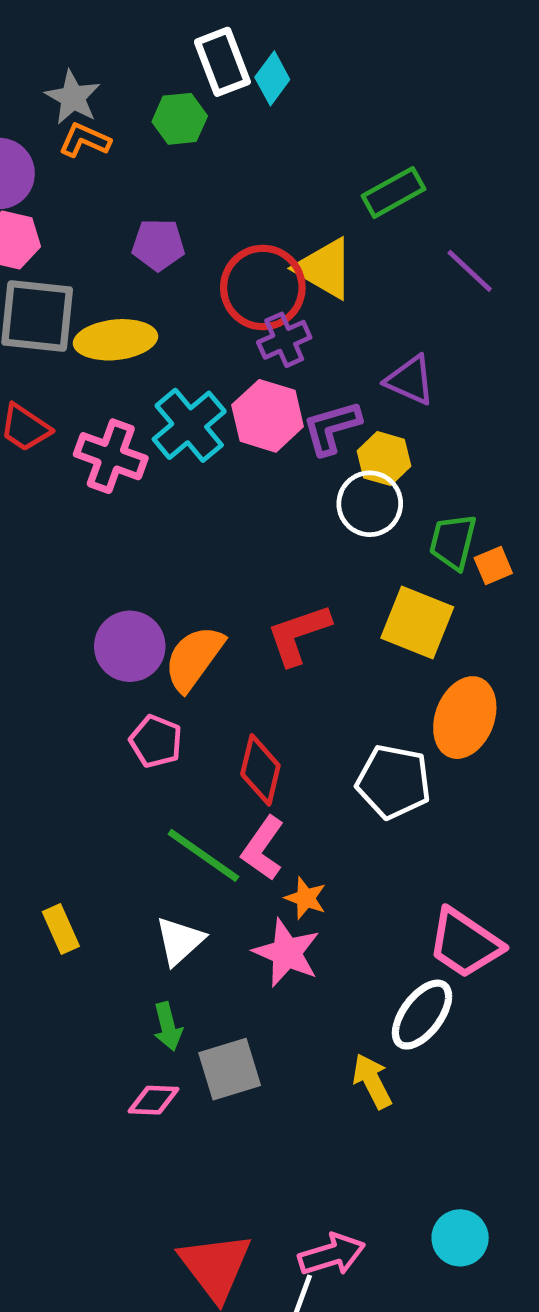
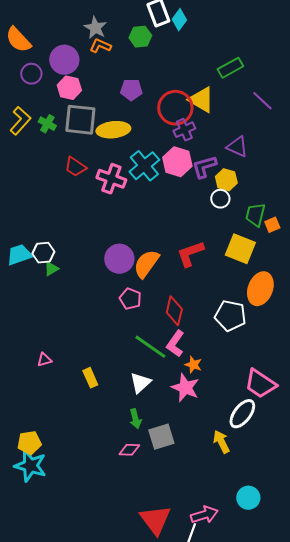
white circle: (370, 504) -> (220, 199), size x0.7
cyan circle: (460, 1238) -> (248, 498), moved

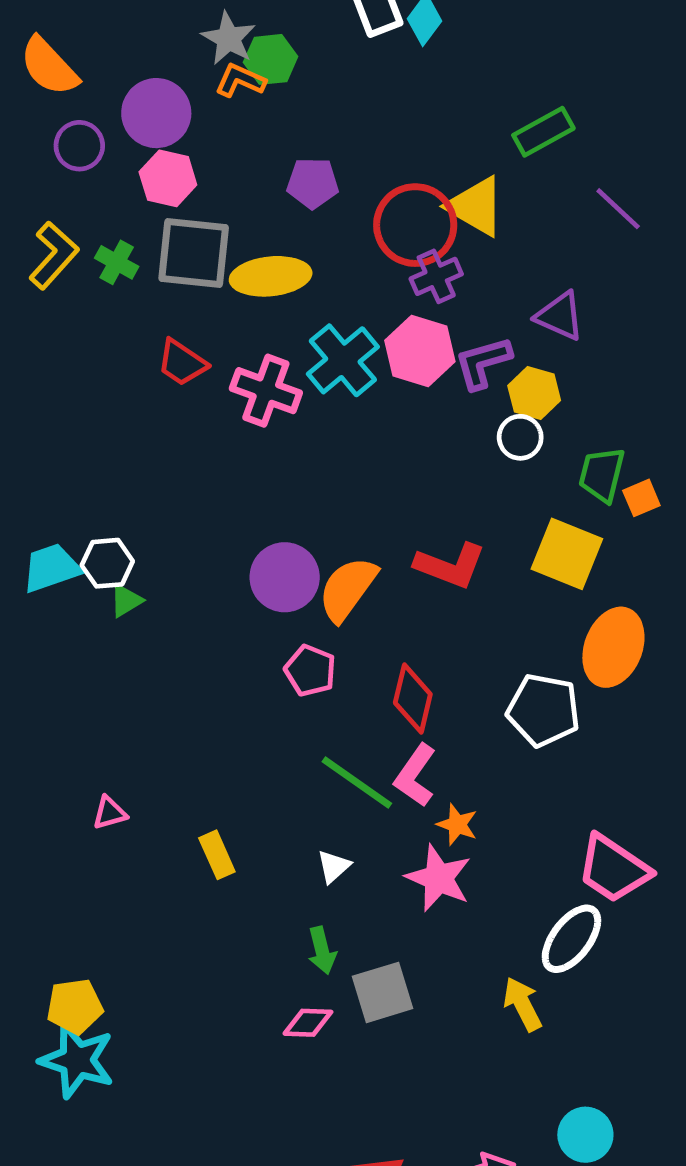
green hexagon: (140, 37) -> (271, 59), moved
red L-shape: (190, 254) -> (450, 566), turned -140
white triangle: (140, 383) -> (334, 866), size x0.7

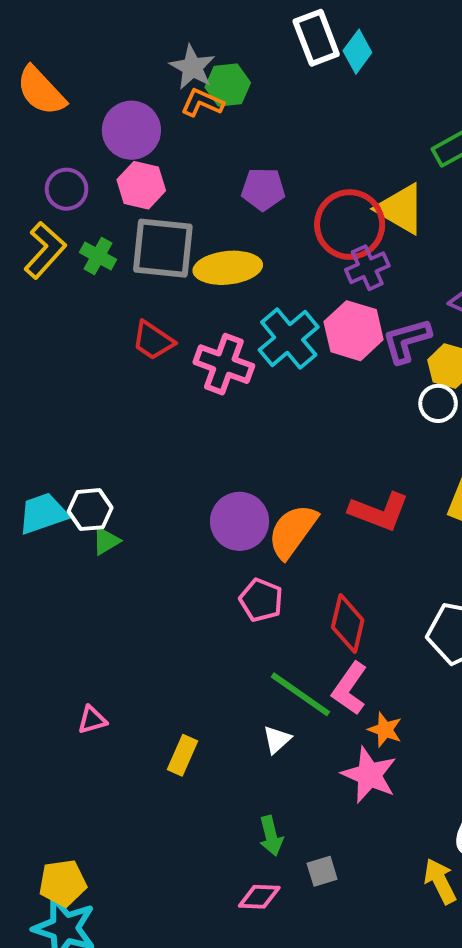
purple circle: (79, 146) -> (67, 189), moved
yellow rectangle: (217, 855) -> (183, 755), turned 48
white triangle: (334, 866) -> (277, 740), moved
gray square: (383, 992) -> (322, 871), size x0.6

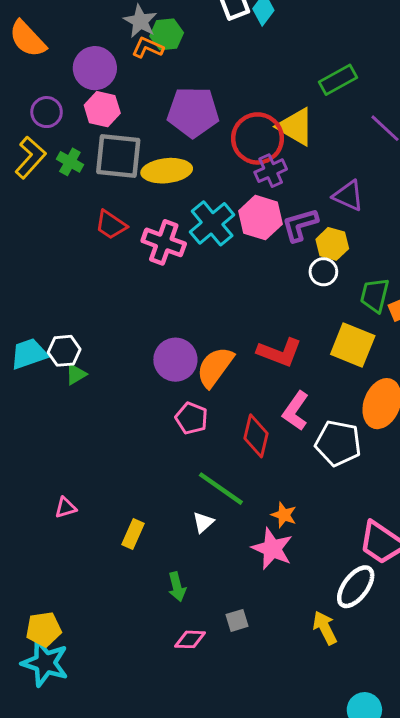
purple pentagon: (263, 189) -> (193, 112), size x1.6
pink L-shape: (350, 688) -> (296, 411), moved
green arrow: (271, 836) -> (177, 587), moved

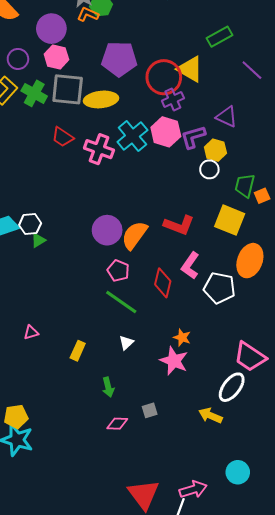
green cross: (70, 162) -> (34, 93), size x1.4
green line: (221, 489) -> (121, 302), moved
yellow arrow: (325, 628) -> (210, 416), turned -40

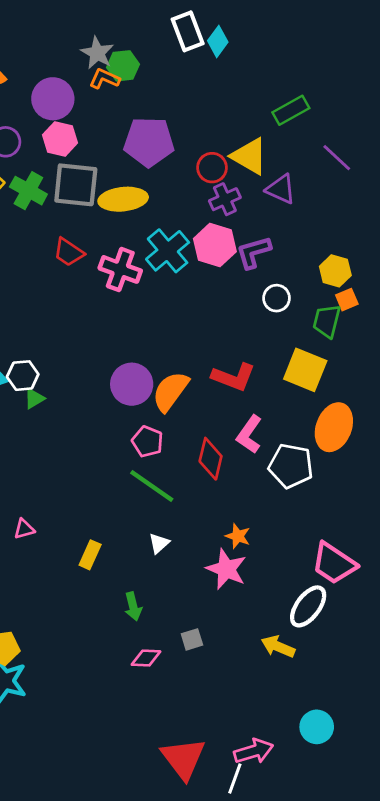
red circle: (164, 77) -> (212, 168), size x0.6
purple triangle: (227, 117) -> (281, 189), moved
yellow hexagon: (215, 150) -> (335, 271), moved
orange square: (262, 196) -> (347, 300), moved

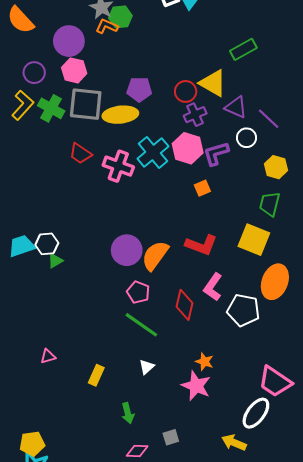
purple pentagon: (149, 142) -> (139, 89), moved, size x0.7
purple line: (337, 158) -> (269, 119), moved
white circle: (277, 298) -> (247, 138), moved
orange square: (347, 300) -> (202, 188), moved

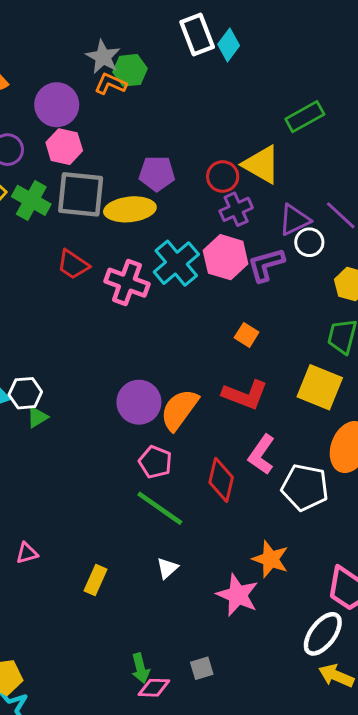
purple triangle: (236, 107) -> (294, 220), moved, turned -50
orange square: (202, 188) -> (247, 335), moved, turned -35
orange star: (204, 362) -> (270, 559), moved, size x1.4
green arrow: (128, 413) -> (140, 668), moved
yellow arrow: (234, 443) -> (336, 676), moved

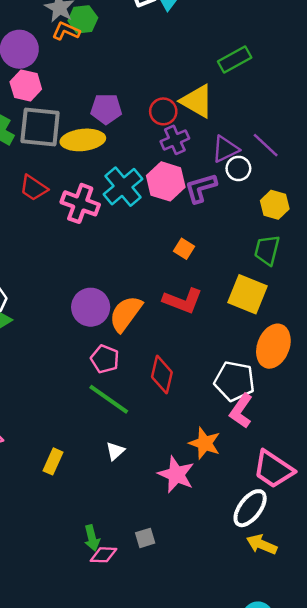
pink L-shape: (261, 454) -> (241, 411), moved

